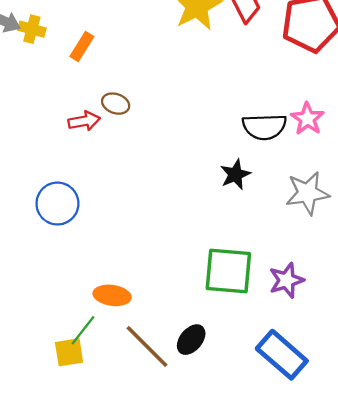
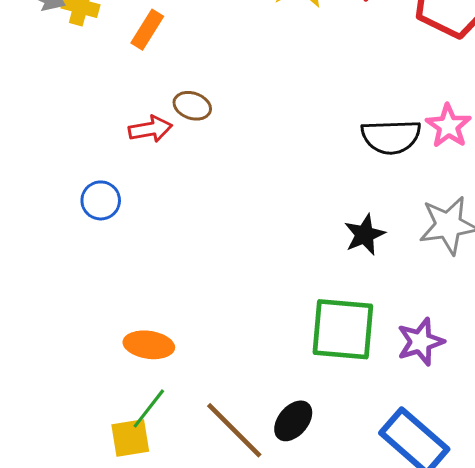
black star: (235, 174) -> (365, 235), moved
blue circle: (57, 204) -> (101, 200), moved, size x0.7
orange ellipse: (112, 295) -> (149, 345), moved

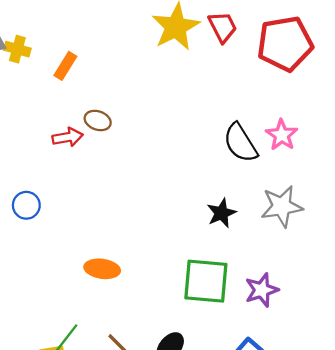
black semicircle: (391, 137) -> (240, 143), turned 60
blue circle: (101, 200) -> (26, 205), moved
orange ellipse: (149, 345) -> (102, 269), moved

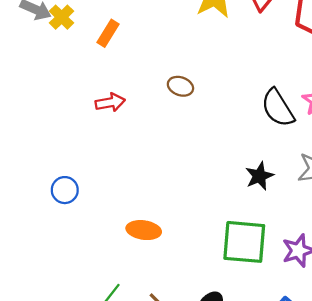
yellow cross: (17, 49) -> (62, 17), turned 30
brown ellipse: (98, 121) -> (180, 86), moved
blue circle: (26, 205) -> (65, 190), moved

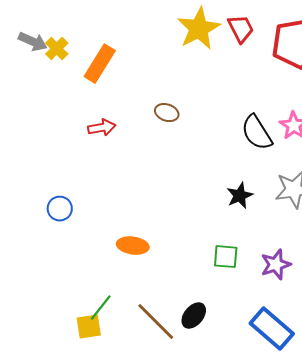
orange rectangle: (108, 33) -> (100, 64), size x1.5
green square: (244, 242) -> (226, 257), size x0.6

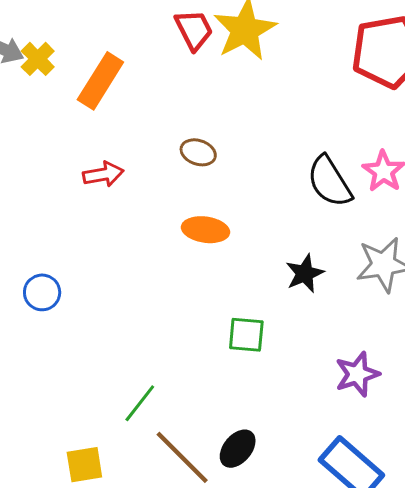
red trapezoid: (241, 29) -> (194, 30), moved
orange ellipse: (133, 246) -> (206, 230), moved
green square: (226, 257) -> (246, 335), moved
green line: (101, 308) -> (140, 403), moved

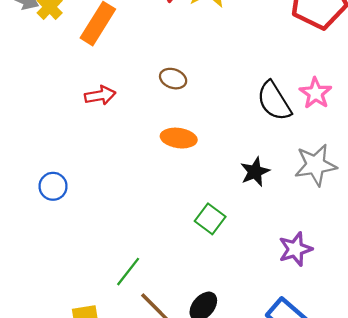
green square: (246, 335) -> (210, 219), turned 32

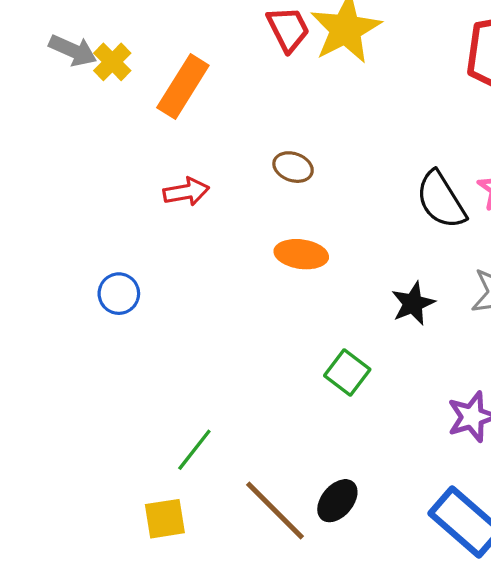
blue circle: (53, 186) -> (119, 294), moved
green line: (128, 272) -> (194, 450), moved

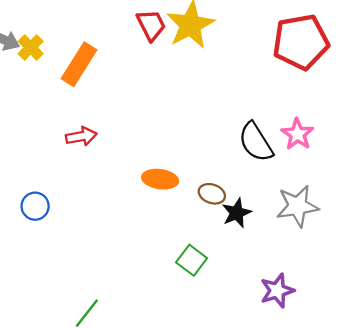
brown ellipse: (293, 167) -> (212, 194), moved

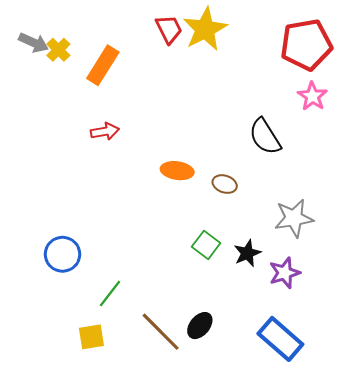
pink star: (297, 134) -> (312, 96), moved
blue circle: (35, 206) -> (63, 254), moved, size x1.4
gray star: (297, 206) -> (294, 218), moved
black star: (237, 213) -> (247, 253), moved

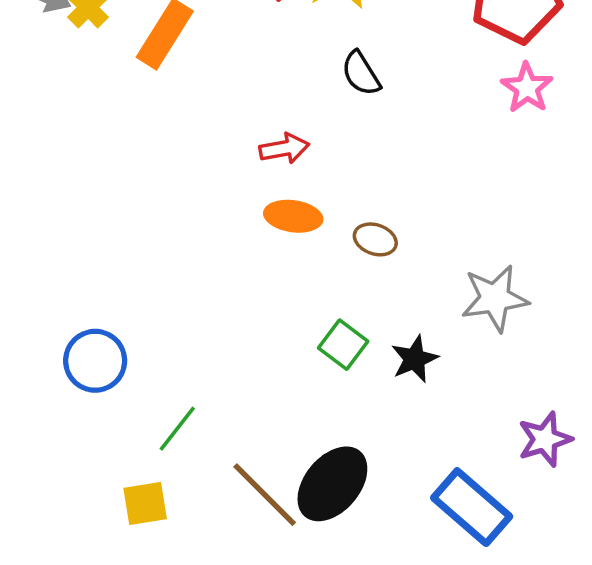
red arrow: (105, 131) -> (284, 148), moved
black semicircle: (265, 137) -> (361, 73), moved, size x0.7
purple star: (285, 273) -> (545, 439), moved
black ellipse: (200, 326) -> (332, 484), size x1.6

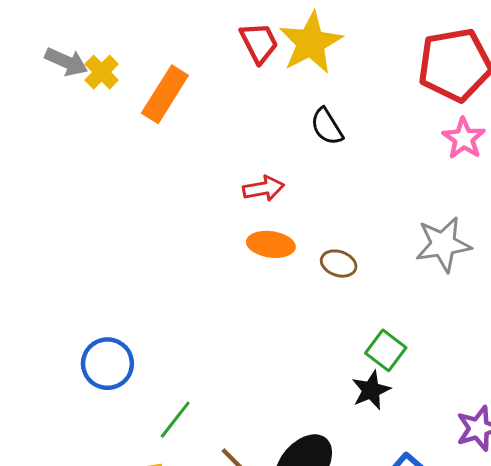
gray star: (495, 298) -> (443, 244), moved
green square: (343, 345) -> (386, 350), moved
black star: (415, 359) -> (371, 390), moved

